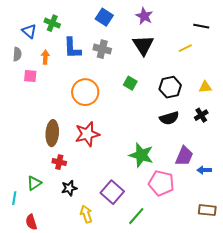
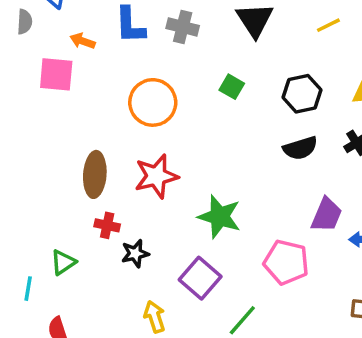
gray semicircle: (17, 54) -> (25, 22), moved
orange arrow: (45, 57) -> (83, 41), turned -72
pink square: (30, 76) -> (56, 74), size x1.5
green star: (141, 155) -> (219, 217), moved
black star: (69, 188) -> (135, 253), moved

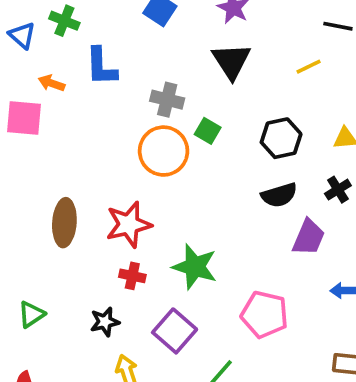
gray cross: (183, 27) -> (167, 100), moved
orange circle: (153, 102) -> (164, 151), moved
purple trapezoid: (327, 215) -> (309, 237), moved
red cross: (107, 225) -> (132, 276), moved
black star: (135, 253) -> (105, 322), moved

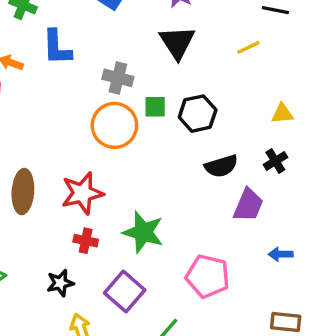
green square: (208, 131) -> (155, 107), turned -30
black hexagon: (281, 138) -> (198, 114), moved

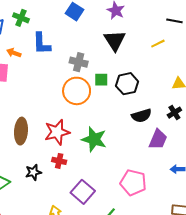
green star: (143, 232) -> (94, 139), moved
black star: (60, 283) -> (33, 172), moved

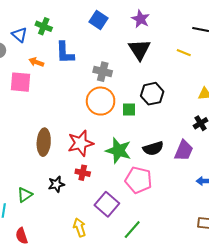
yellow line: (158, 44) -> (184, 53), turned 48
green square: (101, 80) -> (129, 109), moved
black semicircle: (141, 116) -> (153, 148), moved
pink pentagon: (133, 183) -> (138, 180), moved

